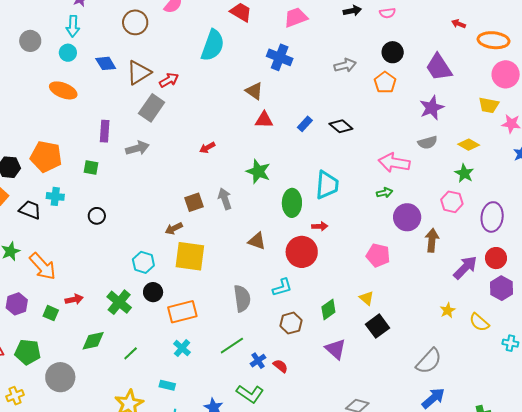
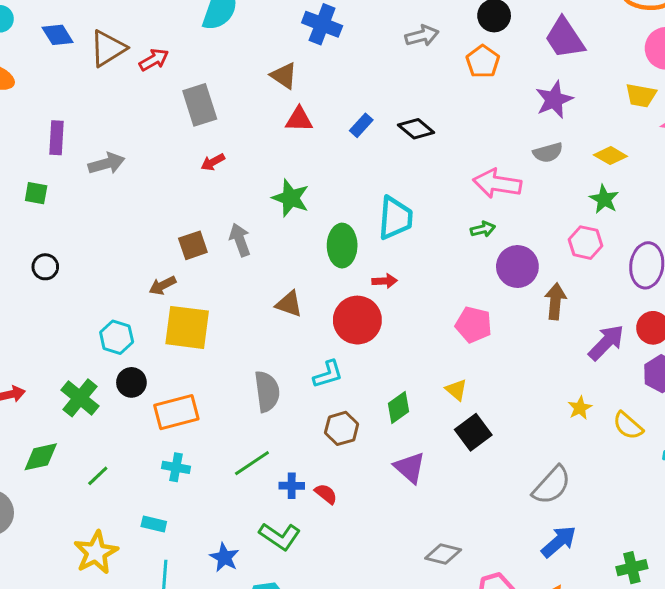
gray rectangle: (152, 108) -> (200, 105), moved, turned -52
cyan cross: (182, 348) -> (176, 467), turned -30
blue cross: (258, 361) -> (292, 486), turned 35

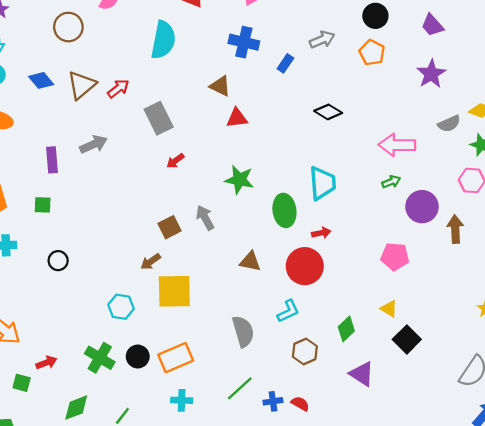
purple trapezoid: (565, 38) -> (432, 25), size x0.7
blue rectangle: (361, 125) -> (285, 63), moved
gray semicircle: (548, 153) -> (449, 124), moved
gray arrow: (107, 164) -> (93, 144), moved
black circle: (131, 382) -> (138, 357), moved

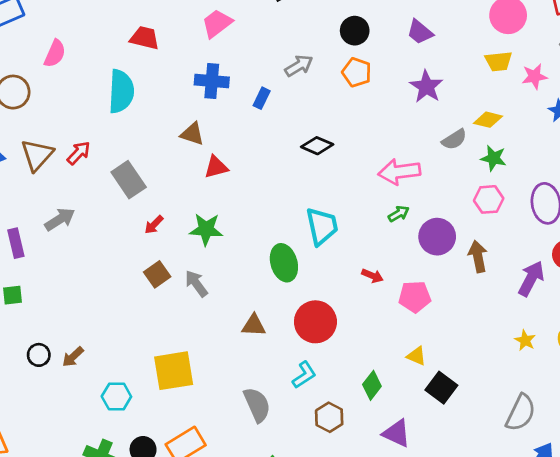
green star: (239, 180) -> (206, 229), moved
brown square: (170, 227) -> (157, 274), moved
red arrow: (321, 233) -> (372, 276), moved, turned 42
brown arrow: (151, 262) -> (73, 357), moved

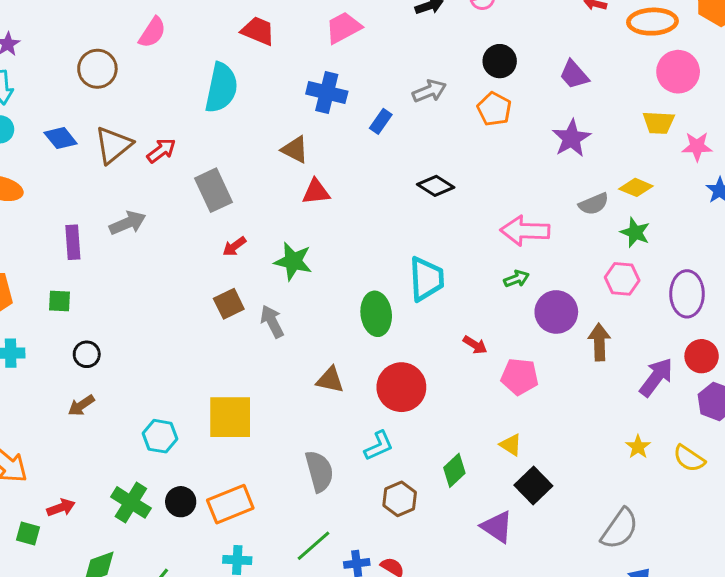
black circle: (39, 355) -> (87, 354), moved
brown arrow: (73, 357) -> (81, 405), moved
purple triangle: (396, 433) -> (497, 527), moved

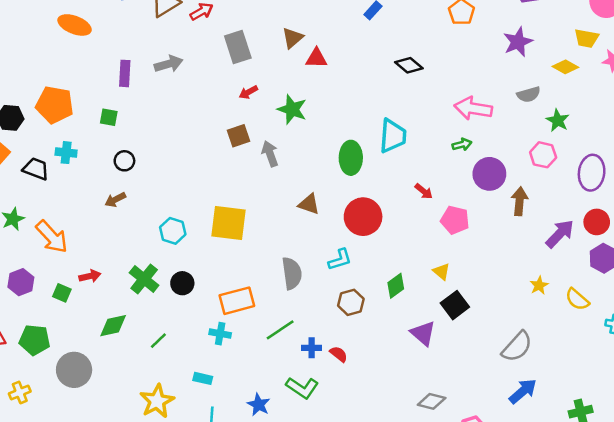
brown triangle: (295, 149) -> (293, 38), moved, turned 45
yellow diamond: (636, 187) -> (565, 67), moved
orange rectangle: (230, 504) -> (237, 301), moved

